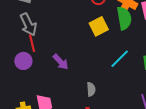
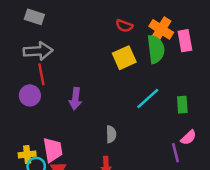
gray arrow: (28, 24) -> (38, 51), turned -70
purple arrow: (61, 62) -> (75, 99), turned 48

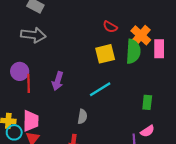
red line: (41, 74) -> (29, 83), moved
cyan line: (148, 99) -> (100, 89), moved

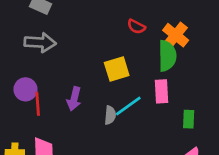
pink rectangle: (159, 49) -> (162, 91), moved
yellow square: (105, 54) -> (117, 69), moved
gray semicircle: (82, 117) -> (110, 115), moved

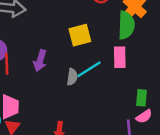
green rectangle: (189, 119) -> (142, 98), moved

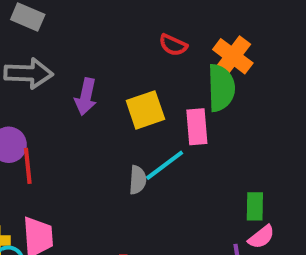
pink rectangle: (120, 57) -> (197, 127), moved
purple arrow: (40, 61) -> (86, 97), moved

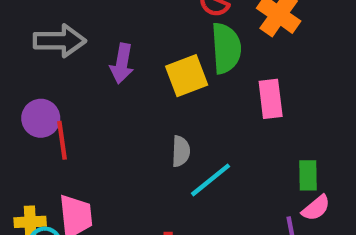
green semicircle: (221, 88) -> (226, 48), moved
pink rectangle: (197, 127) -> (271, 99), moved
cyan line: (165, 165) -> (211, 180), moved

